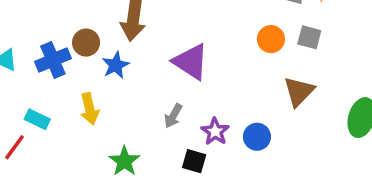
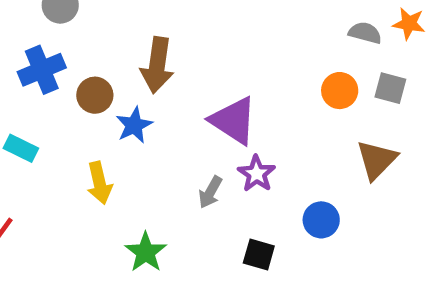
blue cross: (53, 60) -> (42, 70), moved
cyan rectangle: (37, 119) -> (21, 148), moved
purple star: (215, 132) -> (257, 174), moved
black square: (194, 161) -> (259, 255), moved

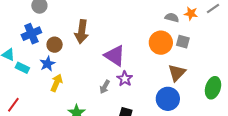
orange circle: (340, 91) -> (161, 43), size x1.5
blue star: (134, 125) -> (47, 64), moved
yellow arrow: (99, 183) -> (57, 83), turned -144
blue circle: (321, 220) -> (168, 99), moved, size x1.5

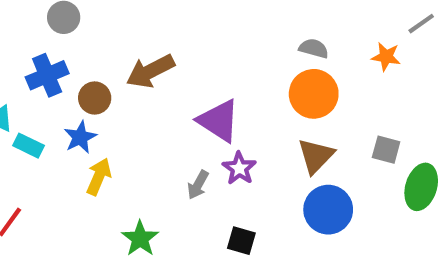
orange star: (191, 14) -> (386, 57), moved
gray semicircle: (172, 18) -> (314, 48), moved
brown arrow: (82, 32) -> (150, 71), turned 55
gray square: (183, 42) -> (386, 150), moved
brown triangle: (177, 73) -> (316, 156), moved

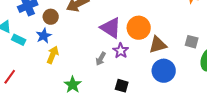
orange circle: (314, 94) -> (139, 28), moved
brown triangle: (316, 156) -> (158, 45), turned 30

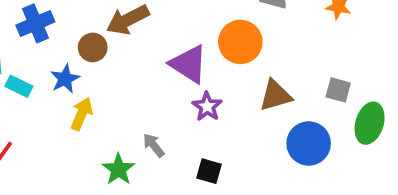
brown circle: (51, 17) -> (93, 47), moved
orange circle: (139, 28) -> (240, 42), moved
gray arrow: (101, 59) -> (154, 145), moved, turned 112
blue circle: (164, 71) -> (309, 143), moved

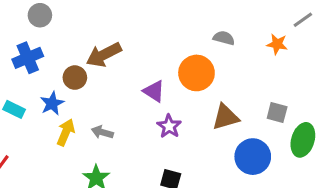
purple triangle: (189, 64) -> (154, 91), size x0.7
gray arrow: (154, 145) -> (102, 132), moved, turned -35

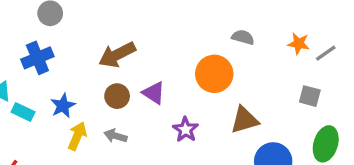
gray line: (303, 20) -> (326, 53), moved
brown circle: (75, 78) -> (117, 96), moved
purple triangle: (154, 91) -> (154, 93), moved
gray square: (277, 113) -> (310, 96), moved

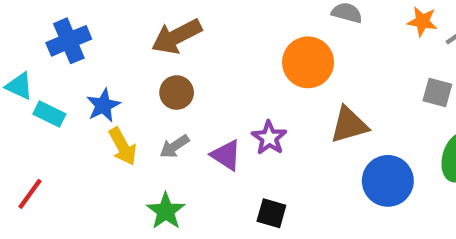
purple triangle: (154, 93) -> (226, 155), moved
yellow arrow: (77, 136) -> (123, 146), turned 128
gray arrow: (115, 136) -> (174, 146), turned -50

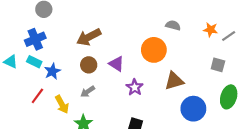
cyan rectangle: (49, 114) -> (34, 62), moved
yellow arrow: (123, 146) -> (62, 104), moved
purple triangle: (226, 155) -> (116, 64), moved
red line: (30, 194) -> (37, 96), moved

